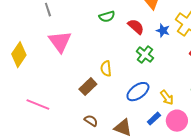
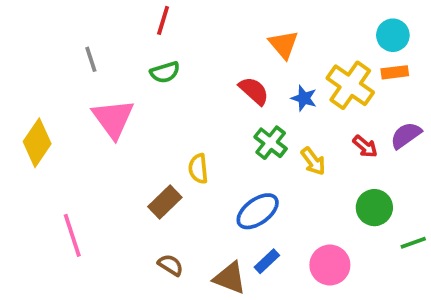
green semicircle: (107, 17) -> (165, 72), moved
yellow arrow: (167, 98) -> (313, 161), moved
pink line: (38, 105) -> (72, 235), turned 50
blue rectangle: (154, 119) -> (267, 261), moved

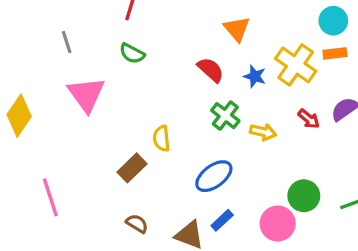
green semicircle: (165, 72) -> (132, 53), turned 45
yellow arrow: (313, 161) -> (263, 132), turned -40
green circle: (374, 208) -> (304, 196), moved

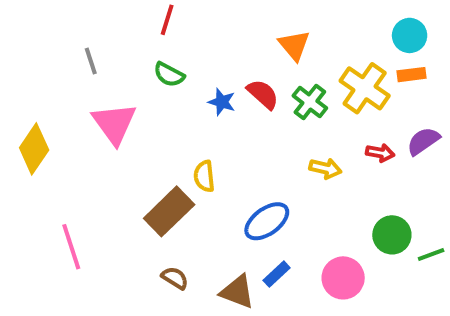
blue star: (255, 76) -> (222, 102), moved
green cross: (225, 116) -> (310, 102), moved
red arrow: (309, 119) -> (380, 153), turned -30
brown rectangle: (132, 168) -> (169, 211), size x1.4
green circle: (304, 196) -> (392, 235), moved

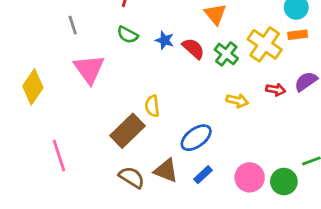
blue star: (222, 102) -> (165, 40), moved
green circle: (392, 235) -> (284, 182), moved
brown semicircle: (175, 278) -> (132, 177), size x1.4
brown triangle: (237, 292) -> (166, 171), moved

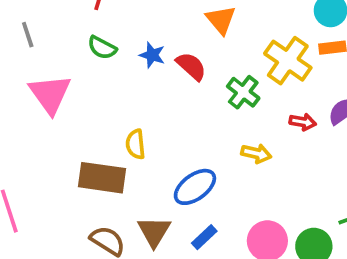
green cross: (226, 54) -> (243, 92), moved
yellow arrow: (237, 101) -> (256, 154), moved
brown rectangle: (128, 131) -> (102, 178), turned 52
brown triangle: (166, 171) -> (154, 232), turned 40

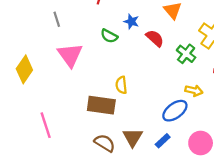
green semicircle: (102, 48) -> (109, 36), moved
blue star: (152, 55) -> (131, 21), moved
blue ellipse: (195, 187) -> (175, 111), moved

